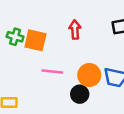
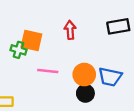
green cross: (15, 37) -> (18, 50), moved
black circle: (80, 94) -> (85, 93), moved

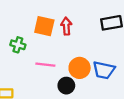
orange square: (31, 40) -> (44, 26), moved
black circle: (85, 93) -> (66, 86), moved

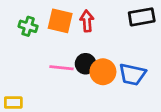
green cross: (18, 45) -> (28, 26), moved
black circle: (66, 86) -> (86, 64), moved

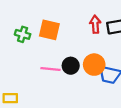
red arrow: (87, 21) -> (95, 24), moved
orange circle: (103, 72) -> (94, 65), moved

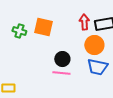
orange circle: (94, 65) -> (94, 45), moved
pink line: (51, 69) -> (61, 73), moved

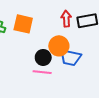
orange circle: (94, 45) -> (59, 46), moved
blue trapezoid: (97, 67) -> (70, 57), moved

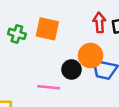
pink line: (42, 72) -> (49, 87), moved

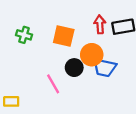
orange square: (47, 29) -> (64, 36), moved
pink line: (49, 87) -> (53, 84), turned 54

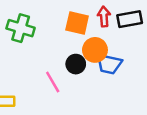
green cross: (24, 35) -> (21, 28), size x1.5
orange square: (64, 36) -> (77, 23), moved

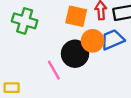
black circle: (76, 64) -> (75, 54), size x1.5
blue trapezoid: (109, 64) -> (113, 40), moved, turned 145

